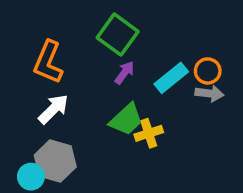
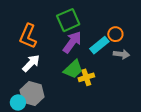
green square: (118, 35) -> (68, 20), turned 30
orange circle: (208, 71) -> (115, 34), moved
purple arrow: (124, 73) -> (72, 42), size x1.6

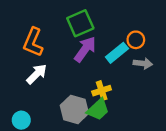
green trapezoid: (73, 69) -> (98, 109), moved
gray hexagon: (32, 93) -> (74, 109), moved

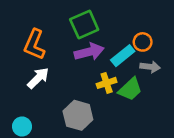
purple arrow: (85, 49) -> (89, 52), turned 40
yellow cross: (102, 91) -> (107, 83), moved
green trapezoid: (98, 109) -> (130, 89), moved

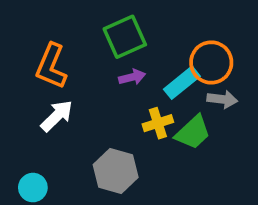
orange circle: (143, 42) -> (211, 62), size x1.5
purple arrow: (89, 52) -> (132, 77), size x0.6

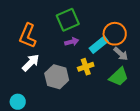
gray arrow: (222, 99) -> (121, 54), turned 35
green trapezoid: (193, 132) -> (119, 77), moved
gray hexagon: (116, 171) -> (57, 77), moved

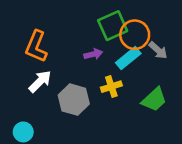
green square: (68, 20) -> (113, 26), moved
orange circle: (115, 34) -> (135, 35), moved
gray arrow: (121, 54) -> (158, 50), moved

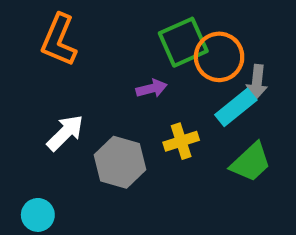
orange L-shape: (36, 46) -> (59, 40), moved
gray arrow: (158, 50) -> (257, 82), turned 54
cyan rectangle: (128, 58) -> (236, 107), moved

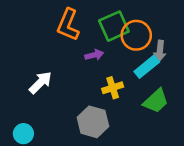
orange L-shape: (59, 40) -> (68, 25), moved
gray hexagon: (120, 162) -> (93, 122), moved

